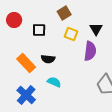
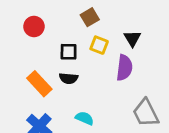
red circle: (14, 20) -> (34, 26), moved
black square: (39, 30) -> (69, 52), moved
cyan semicircle: (54, 82) -> (84, 118), moved

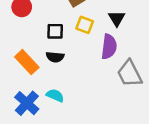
gray trapezoid: (146, 113) -> (130, 74), moved
cyan semicircle: (84, 118) -> (55, 95), moved

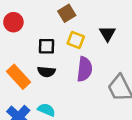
purple semicircle: (109, 47) -> (85, 69), moved

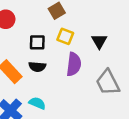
black triangle: (107, 34) -> (99, 41), moved

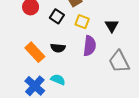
black square: (37, 42) -> (57, 16), moved, turned 32

